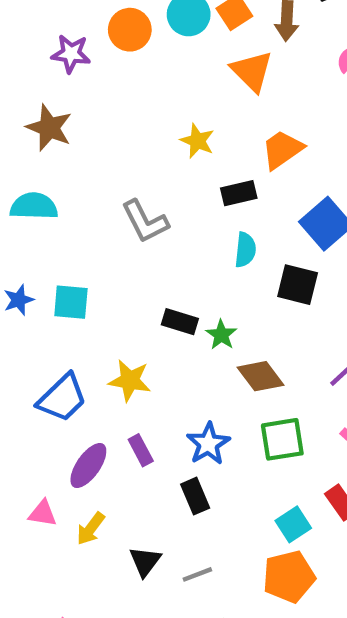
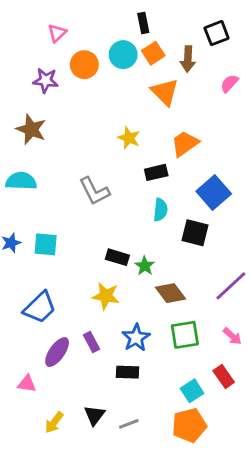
yellow star: (130, 381) -> (106, 296), moved
black rectangle: (195, 496) -> (127, 372), turned -65
yellow arrow: (91, 529) -> (54, 422), moved

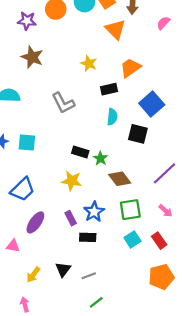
brown star: (31, 129) -> (32, 57), moved
purple rectangle: (92, 342) -> (71, 218), moved
cyan square: (192, 391) -> (132, 239), moved
orange pentagon: (189, 425) -> (161, 277), moved

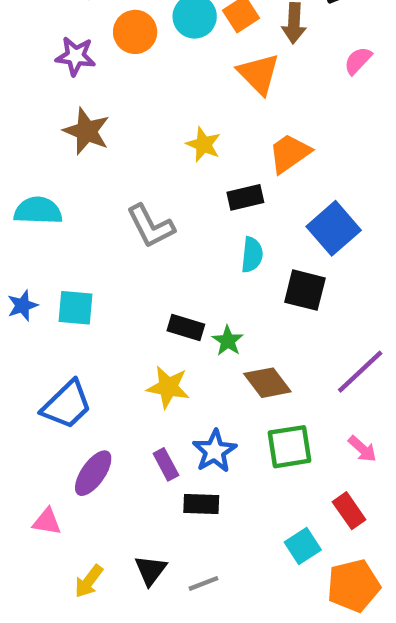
cyan square: (132, 239) -> (303, 546), moved

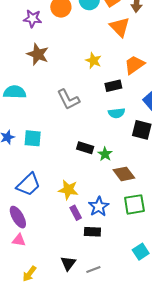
cyan semicircle: (252, 255) -> (117, 113), turned 77
yellow star: (168, 387) -> (68, 190), moved
purple ellipse: (93, 473) -> (18, 217), moved, turned -65
yellow arrow: (89, 581) -> (29, 274), moved

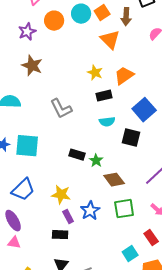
purple star: (33, 19) -> (27, 32), turned -30
yellow star: (93, 61) -> (95, 73), moved
cyan square: (33, 138) -> (27, 146), size x1.4
black rectangle: (92, 232) -> (60, 235), moved

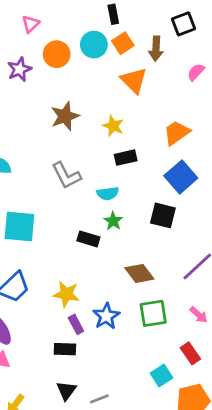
brown star: (32, 66) -> (65, 116), moved, turned 30
orange trapezoid: (124, 76) -> (177, 133), moved
cyan semicircle: (107, 122) -> (108, 193), moved
green star: (96, 161) -> (113, 221), moved

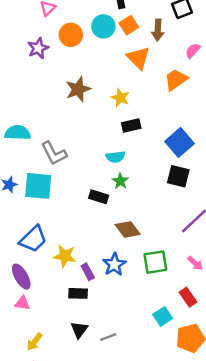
orange trapezoid: (177, 133) -> (176, 80), moved
gray L-shape: (66, 176) -> (54, 153), moved
black square: (163, 215) -> (178, 176), moved
brown diamond: (139, 273) -> (128, 229), moved
yellow star: (66, 294) -> (65, 256), moved

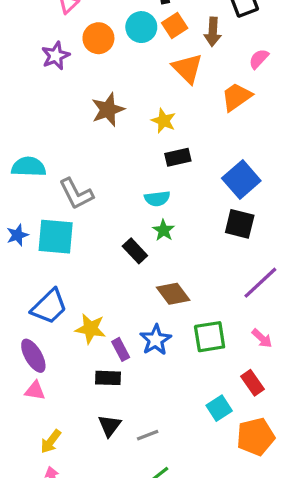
black rectangle: (99, 197) -> (135, 251), turned 30

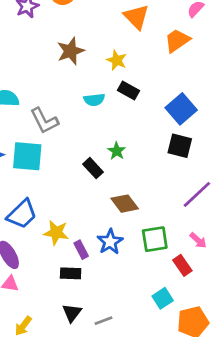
black rectangle: (178, 157) -> (128, 90), turned 42
cyan semicircle: (157, 199) -> (94, 100), moved
red rectangle: (252, 383) -> (182, 265), moved

